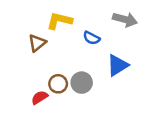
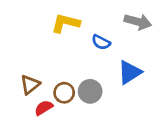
brown triangle: (37, 43) -> (30, 85), moved

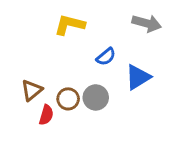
blue semicircle: (101, 42) -> (106, 57), moved, turned -66
red semicircle: (44, 108) -> (46, 115), turned 138

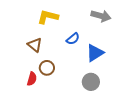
brown triangle: (32, 90) -> (35, 45), moved, turned -42
gray circle: (96, 97) -> (91, 82), moved

